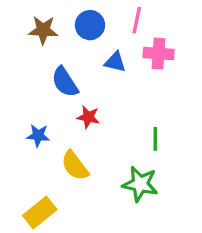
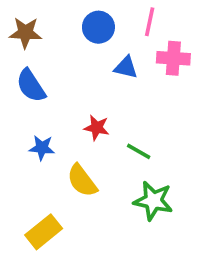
brown star: (43, 30) -> (25, 33), moved
blue semicircle: (65, 82) -> (31, 86), moved
green line: (155, 139) -> (139, 151), moved, turned -60

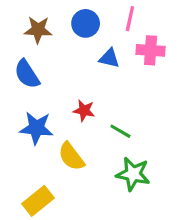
brown star: (25, 33) -> (38, 30), moved
blue star: (42, 148) -> (36, 128), size x1.5

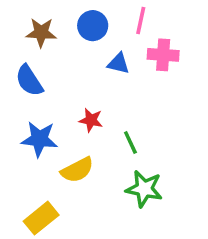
green line: (120, 131) -> (130, 142), turned 35
yellow semicircle: (71, 157) -> (77, 170), turned -80

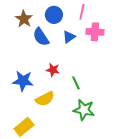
brown star: (41, 33) -> (24, 19), turned 30
blue triangle: (118, 63) -> (69, 37), turned -48
blue semicircle: (29, 81) -> (41, 37), moved

